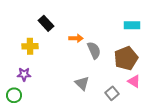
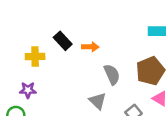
black rectangle: (46, 23) -> (63, 41), moved
gray semicircle: (94, 50) -> (112, 74), moved

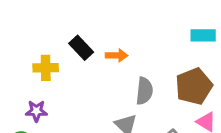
gray semicircle: (112, 74) -> (144, 91), turned 30

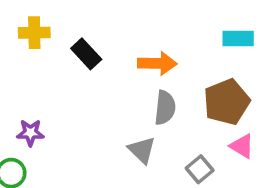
orange arrow: (117, 55) -> (157, 63), moved, size x1.4
yellow cross: (46, 68) -> (34, 33), moved

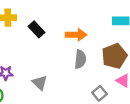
gray triangle: (142, 150) -> (40, 83), moved

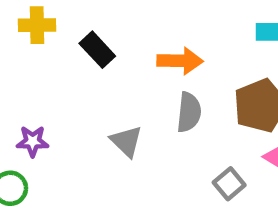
gray triangle: (40, 83) -> (126, 141), moved

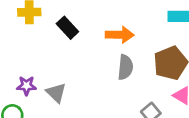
gray triangle: (126, 141) -> (56, 93), moved

